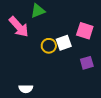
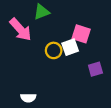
pink square: (85, 31) -> (81, 34), moved

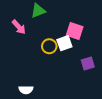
pink arrow: (21, 30) -> (19, 27), size x0.7

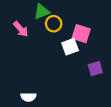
yellow circle: (49, 46) -> (54, 24), moved

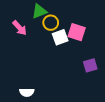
white square: (70, 47) -> (60, 37), moved

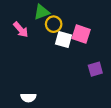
white square: (60, 37) -> (63, 39), turned 35

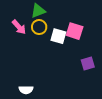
yellow circle: (54, 24) -> (39, 27), moved

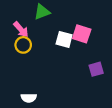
yellow circle: (39, 27) -> (23, 45), moved

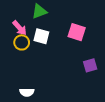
white square: (64, 39) -> (41, 36), moved

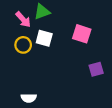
pink arrow: (20, 28) -> (23, 19), moved

